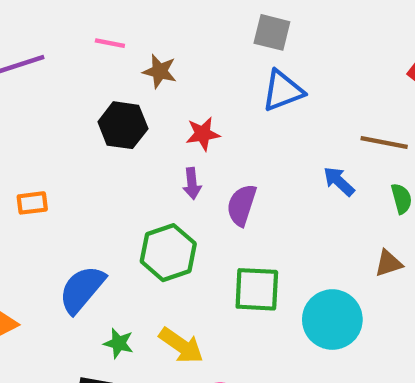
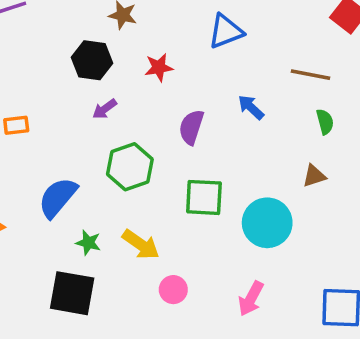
blue arrow: (339, 181) -> (251, 107), moved
purple arrow: (192, 184) -> (105, 109), moved, turned 60

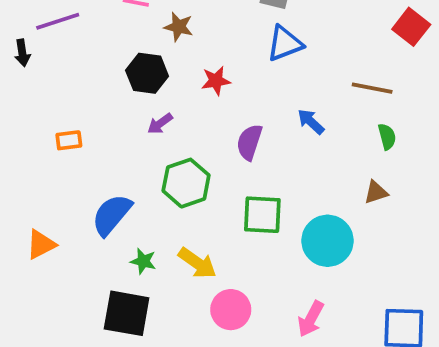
pink circle: (173, 290) -> (231, 310), size x1.4

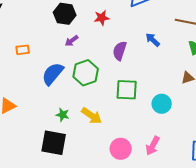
blue semicircle: (112, 215) -> (53, 74), moved
cyan circle: (328, 241) -> (162, 104), size x0.7
pink circle: (231, 310) -> (121, 149), moved

